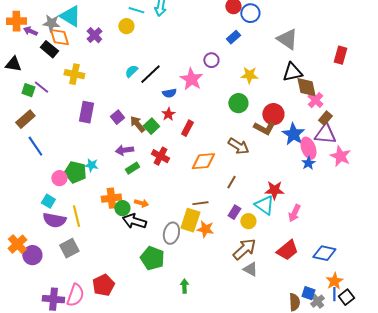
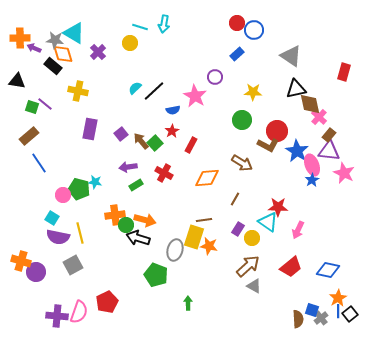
orange arrow: (141, 203) -> (145, 220), size x1.5
orange cross: (17, 244) -> (21, 261), turned -30

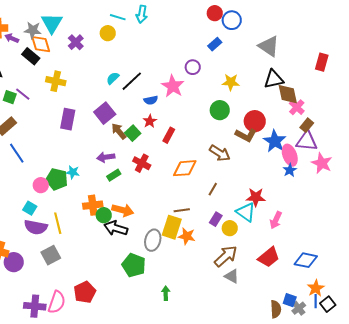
cyan triangle: (74, 33) -> (52, 23), turned 30
purple square: (121, 134) -> (105, 113), moved, size x1.5

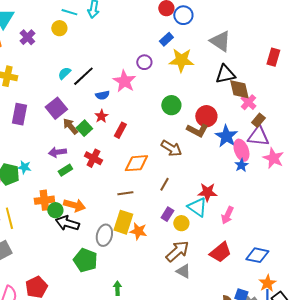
yellow star: (231, 82) -> (181, 60), moved, size x1.4
brown line: (182, 210) -> (125, 193), moved

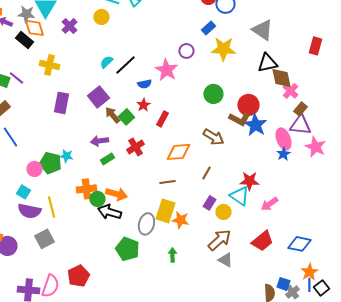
blue star: (226, 136) -> (255, 125), moved
red cross: (93, 158) -> (135, 147), turned 30
pink arrow: (227, 215) -> (269, 204), turned 30
green arrow: (117, 288) -> (172, 255), moved

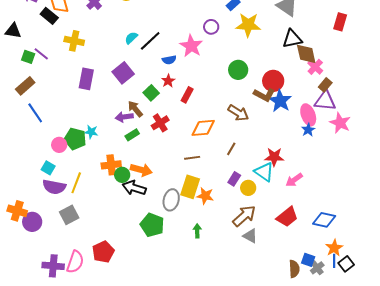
brown arrow: (112, 115) -> (135, 109), moved
yellow line: (51, 207) -> (76, 183), turned 35

